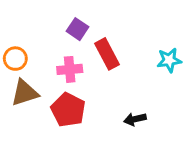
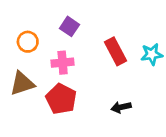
red rectangle: (107, 54) -> (116, 51), moved
orange circle: (15, 59) -> (28, 42), moved

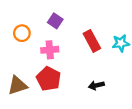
brown triangle: (22, 84) -> (17, 85), moved

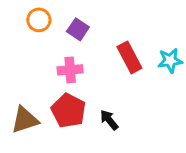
orange circle: (22, 33) -> (39, 20), moved
black arrow: (96, 85) -> (109, 120), moved, turned 64

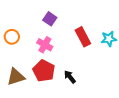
orange circle: (39, 20) -> (12, 37), moved
pink cross: (70, 70) -> (45, 45), turned 35

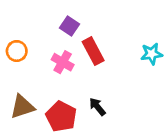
red rectangle: (83, 37) -> (93, 51), moved
red pentagon: (44, 71) -> (61, 116), moved

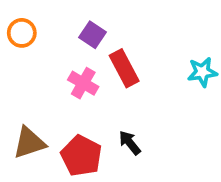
orange circle: (17, 51) -> (22, 33), moved

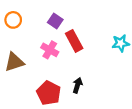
brown triangle: (29, 143) -> (14, 62), moved
black arrow: (130, 143) -> (77, 85), turned 56

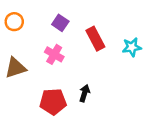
red rectangle: (74, 41) -> (95, 39), moved
red pentagon: (49, 93) -> (53, 102), turned -30

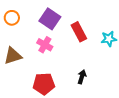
purple square: (60, 23) -> (50, 19), size x1.5
black arrow: (85, 93) -> (82, 77), moved

